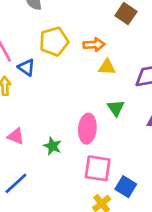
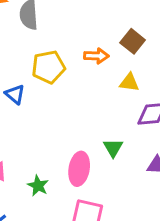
orange arrow: (94, 45) -> (96, 56), moved
yellow triangle: (107, 67) -> (129, 82), moved

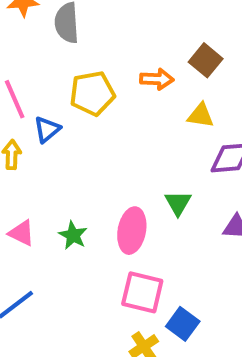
blue triangle: (15, 94) -> (47, 129), turned 40
green star: (38, 186) -> (73, 235), moved

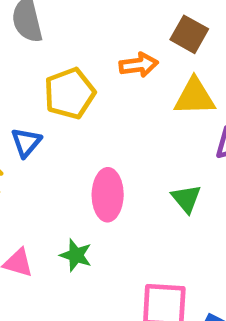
yellow triangle: (201, 115) -> (194, 97), size x1.4
pink ellipse: (132, 231) -> (108, 195), moved

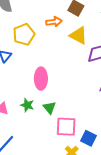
yellow triangle: (194, 97) -> (78, 35), turned 30
green triangle: (186, 199) -> (50, 108), moved

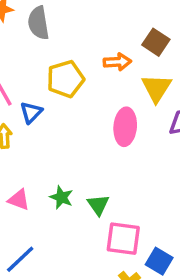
yellow triangle: (78, 35) -> (156, 88), turned 30
pink ellipse: (41, 79) -> (125, 127), moved

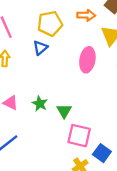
blue triangle: (31, 112) -> (40, 48), moved

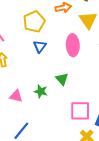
blue triangle: (40, 48) -> (40, 46), moved
green triangle: (64, 111) -> (62, 79), moved

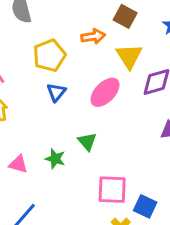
pink ellipse: (73, 45) -> (105, 92), turned 45

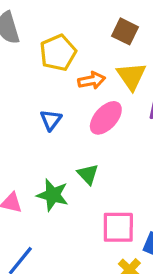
orange arrow: (93, 36) -> (92, 80), moved
yellow pentagon: (49, 55) -> (58, 53), moved
green star: (55, 159) -> (53, 195), size x1.4

